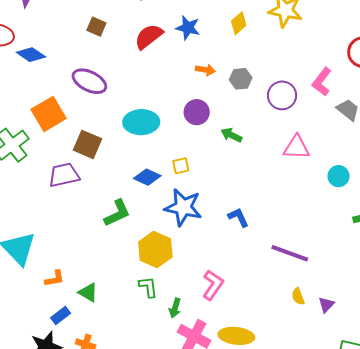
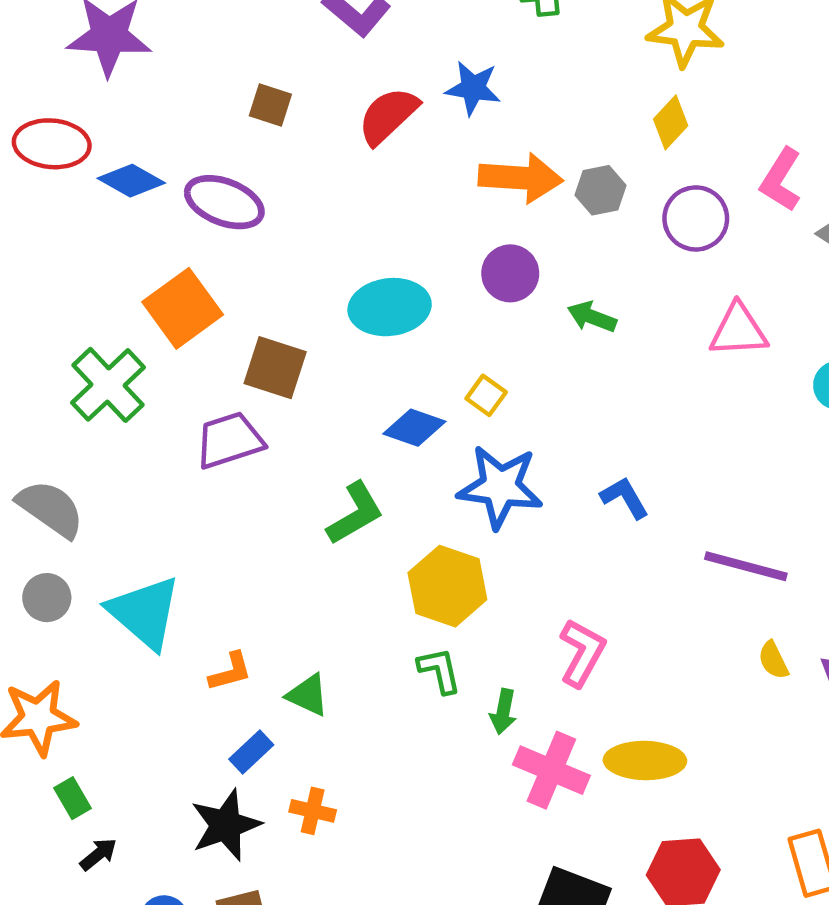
yellow diamond: (239, 23) -> (671, 122), moved
orange arrow: (205, 70) -> (521, 178), size x1.8
purple ellipse: (89, 81) -> (224, 202), moved
yellow square: (181, 166) -> (486, 395), turned -36

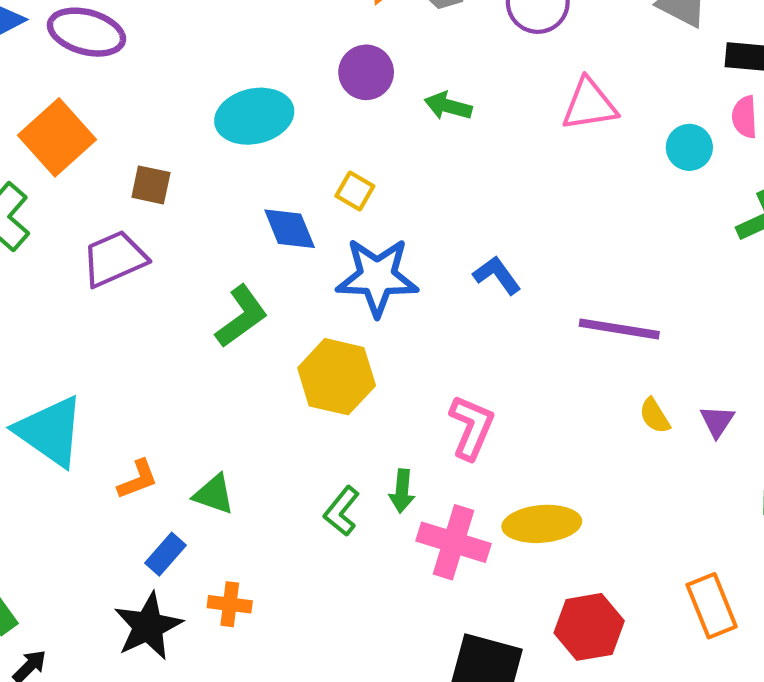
brown square: (275, 368) -> (151, 185), size x0.7
blue diamond: (414, 428) -> (290, 229), turned 54
green L-shape: (439, 670) -> (342, 511), moved, turned -123

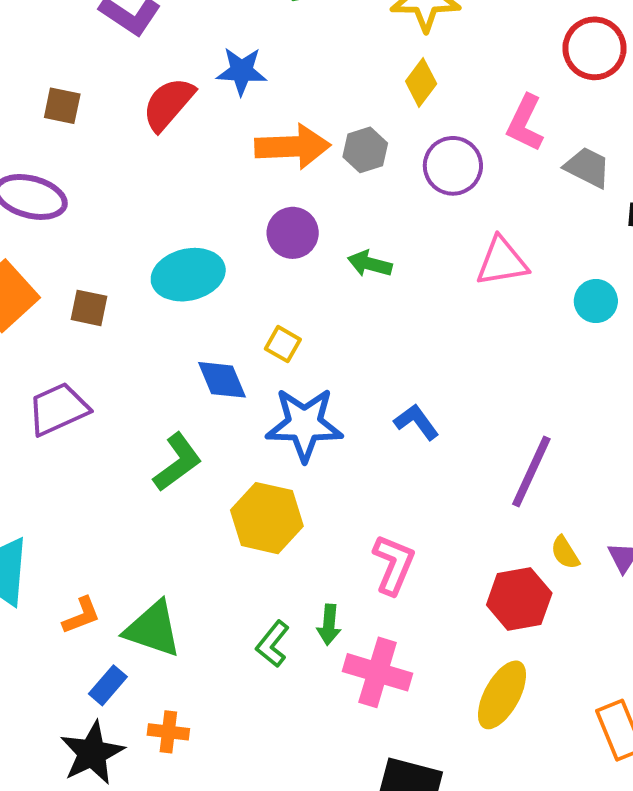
brown square: (151, 185) -> (89, 308), moved
purple line: (619, 329) -> (531, 471), turned -74
green triangle: (214, 494) -> (153, 629), size x1.5
yellow ellipse: (542, 524) -> (502, 695), moved, turned -56
red hexagon: (589, 627) -> (519, 599), moved

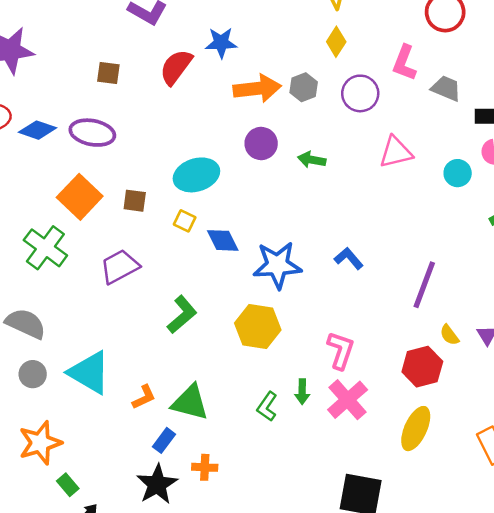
yellow square: (283, 344) -> (185, 221), moved
green L-shape: (177, 462) -> (182, 314), moved
pink cross: (378, 672) -> (348, 400), moved, turned 36

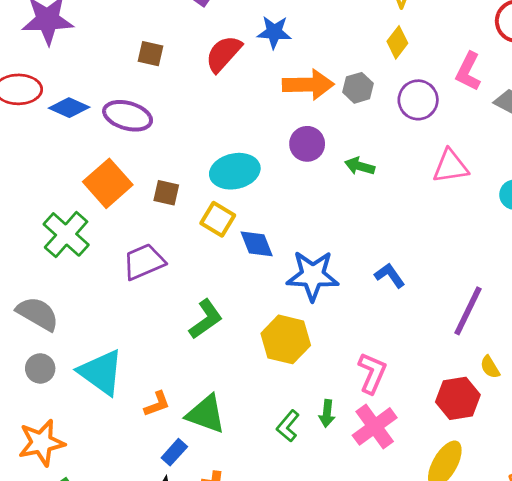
yellow square: (185, 221) -> (218, 219), size x1.4

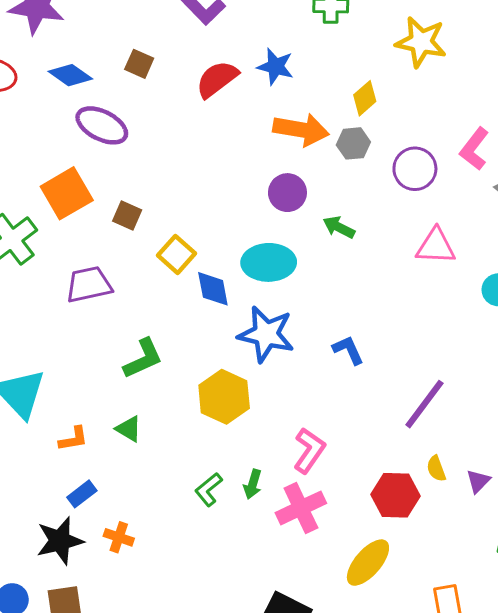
yellow diamond: (397, 42) -> (365, 98), moved
blue diamond: (69, 108) -> (70, 75), moved
cyan ellipse: (235, 171) -> (269, 262), moved
green triangle: (206, 414) -> (129, 429), moved, size x0.6

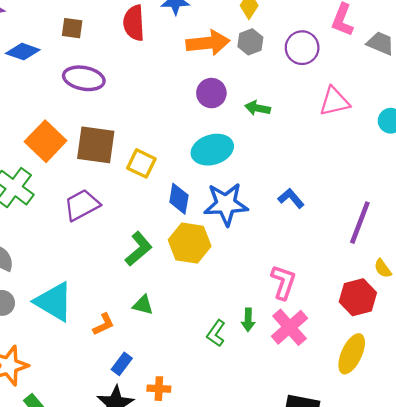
red semicircle: (217, 79) -> (134, 23), turned -40
purple ellipse: (102, 125) -> (84, 78), moved
brown square: (127, 216) -> (96, 145), size x1.8
blue diamond: (213, 289) -> (179, 199), moved, turned 36
yellow hexagon: (224, 397) -> (190, 243), moved

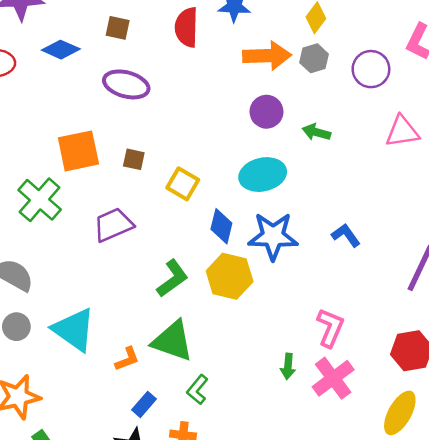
orange square: (46, 141) -> (78, 151), turned 30
brown square: (96, 145) -> (134, 159), size x0.5
green triangle: (143, 305) -> (172, 341), size x1.8
green L-shape: (216, 333) -> (197, 390), moved

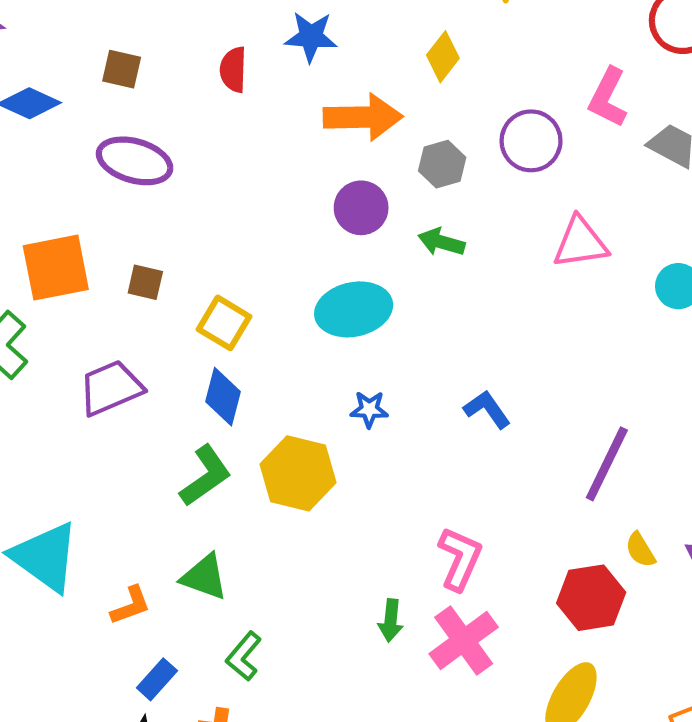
red semicircle: (187, 27) -> (233, 70), size x0.7
gray hexagon: (314, 58) -> (442, 164), moved
blue diamond: (221, 226) -> (223, 397), moved
blue star: (273, 236) -> (369, 409), size x0.5
green triangle: (172, 341) -> (204, 577), size x0.7

